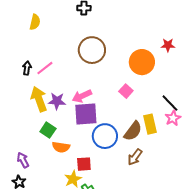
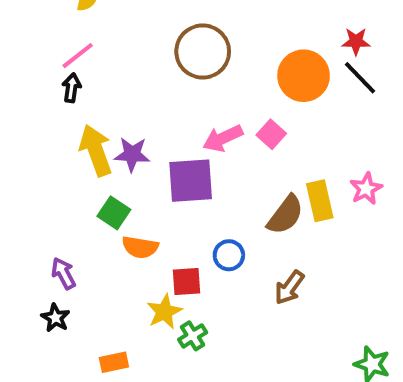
pink line: (45, 68) -> (78, 56), moved
pink arrow: (82, 96) -> (223, 138), moved
black line: (170, 103) -> (360, 78), moved
blue circle: (105, 136) -> (229, 255), moved, size x0.6
brown arrow: (135, 157) -> (289, 288), moved

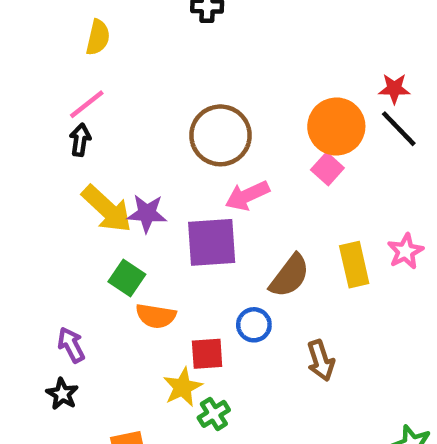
brown circle: (203, 52) -> (220, 135), moved
pink square: (271, 134) -> (327, 169), moved
yellow arrow: (96, 150) -> (107, 209), turned 153
brown semicircle: (285, 215) -> (290, 276), moved
brown arrow: (289, 288) -> (321, 360), turned -54

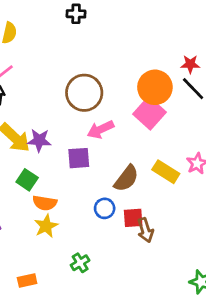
pink square: (327, 169) -> (149, 113), size x1.6
purple square: (212, 242) -> (79, 158), size x0.7
yellow rectangle: (354, 265) -> (166, 172), turned -45
red square: (207, 354) -> (133, 218), moved
yellow star: (183, 387) -> (46, 226), moved

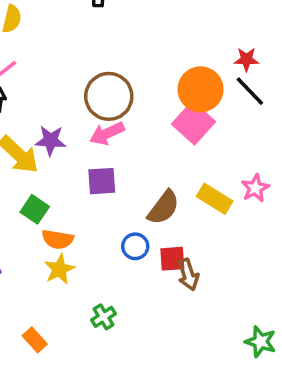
pink arrow: (101, 129) -> (107, 133), moved
purple star: (39, 140) -> (51, 140), moved
orange rectangle: (27, 280) -> (35, 340), turned 60

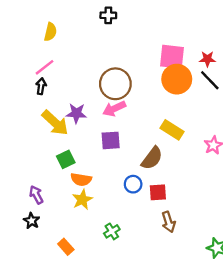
pink square: (193, 123) -> (172, 57), moved, turned -36
yellow rectangle: (215, 199) -> (172, 130), moved
green square: (35, 209) -> (66, 159), turned 30
brown arrow: (188, 275) -> (168, 222), moved

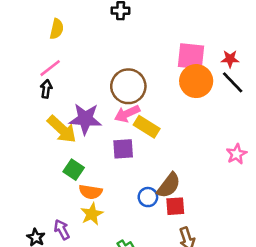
purple star: (76, 113) -> (85, 119), size x1.4
yellow rectangle: (172, 130) -> (147, 127), moved
brown semicircle: (152, 158) -> (169, 185), moved
green square: (66, 159) -> (74, 170), turned -30
purple arrow: (36, 195) -> (62, 230), moved

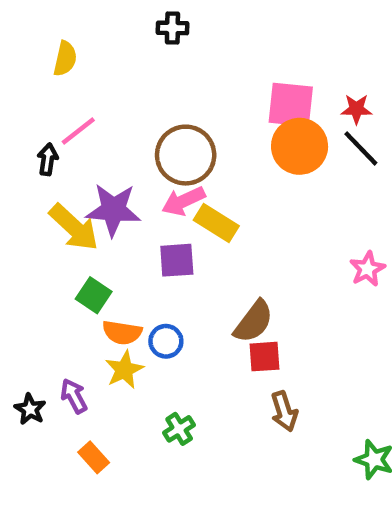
pink line: (50, 68) -> (78, 131), moved
blue circle: (148, 197) -> (166, 341), moved

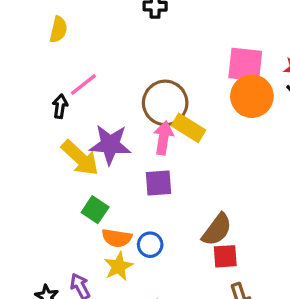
yellow semicircle: (65, 59) -> (58, 29), moved
pink arrow: (183, 201) -> (163, 138), turned 124
yellow rectangle: (216, 223) -> (189, 128), moved

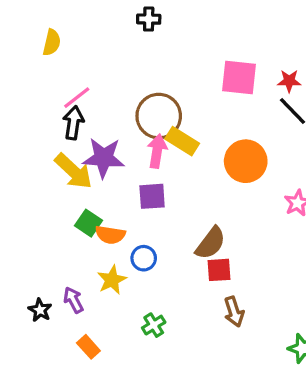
orange circle: (252, 96) -> (246, 161), moved
black arrow: (60, 106) -> (73, 123), moved, size x1.4
orange semicircle: (117, 238) -> (110, 235), moved

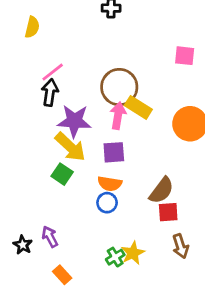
pink square: (239, 78) -> (185, 56), size x0.7
yellow arrow: (73, 171) -> (70, 147), moved
orange semicircle: (110, 235) -> (110, 184), moved
yellow star: (112, 280) -> (133, 253), moved

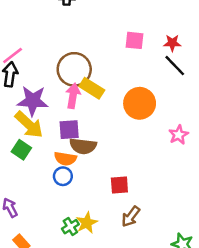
brown semicircle: (161, 190) -> (83, 146), moved, turned 60
brown arrow: (180, 246) -> (131, 216), turned 55

